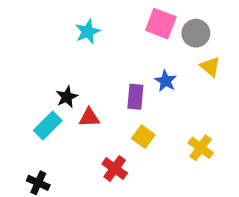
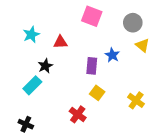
pink square: (161, 24) -> (92, 16), moved
cyan star: (88, 32) -> (31, 35), moved
red triangle: (89, 118) -> (60, 42), moved

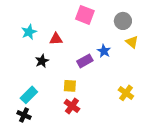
purple rectangle: (92, 66) -> (85, 61), turned 56
cyan rectangle: (32, 85) -> (29, 95), moved
yellow square: (97, 93) -> (70, 86), moved, turned -32

